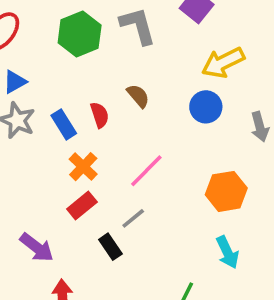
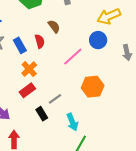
brown semicircle: (138, 96) -> (54, 26), moved
pink line: (146, 171) -> (73, 57), moved
orange hexagon: (226, 191) -> (93, 87), moved
cyan arrow: (227, 252) -> (72, 122), moved

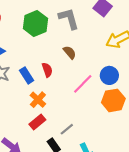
brown semicircle: (54, 26) -> (70, 52), moved
blue circle: (98, 40) -> (109, 75), moved
orange hexagon: (93, 87) -> (113, 100), moved

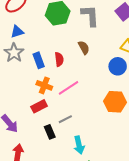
blue circle: (109, 75) -> (118, 66), moved
pink line: (83, 84) -> (69, 88), moved
orange cross: (38, 100) -> (44, 85), turned -35

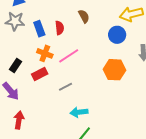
gray star: (14, 53) -> (15, 21), turned -30
black rectangle: (50, 132) -> (15, 65), moved, turned 56
cyan arrow: (79, 145) -> (79, 112), turned 96

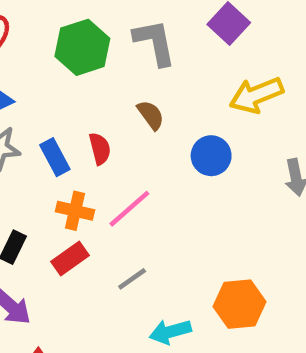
blue circle: (117, 35) -> (211, 156), moved
orange hexagon: (115, 70) -> (239, 304), moved

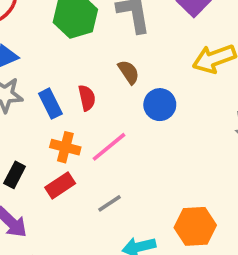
blue circle: (211, 156) -> (160, 105), moved

